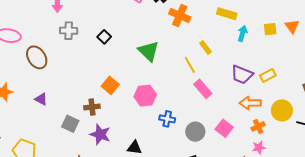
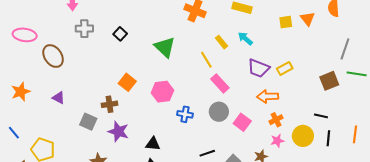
cyan arrow: (242, 33) -> (245, 38), moved, turned -63
yellow circle: (282, 110) -> (303, 136), moved
gray circle: (195, 132) -> (219, 112), moved

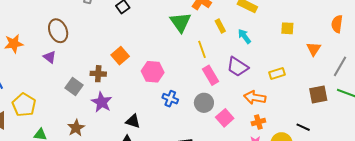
orange triangle: (308, 19) -> (314, 49), moved
yellow rectangle: (222, 42) -> (220, 26), moved
green triangle: (165, 47) -> (180, 22), moved
brown ellipse: (53, 56) -> (58, 31), moved
purple trapezoid: (259, 68) -> (238, 67), moved

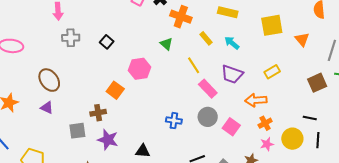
green triangle: (180, 22) -> (166, 44), size x0.6
yellow square: (287, 28) -> (272, 25), size x1.6
pink hexagon: (153, 72) -> (140, 69), moved
gray square: (74, 86) -> (77, 131), turned -30

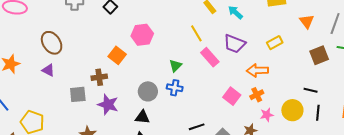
orange triangle: (302, 39) -> (307, 21), moved
green triangle: (166, 44) -> (175, 66), moved, turned 32
gray circle: (208, 117) -> (148, 91), moved
orange cross: (265, 123) -> (257, 95), moved

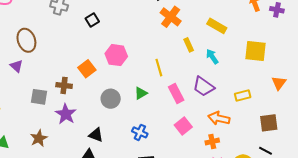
yellow line: (196, 33) -> (159, 68), moved
brown square: (319, 55) -> (269, 123), moved
blue cross: (175, 88) -> (140, 132), moved
gray circle: (148, 91) -> (111, 99), moved
pink square: (232, 96) -> (183, 126), moved

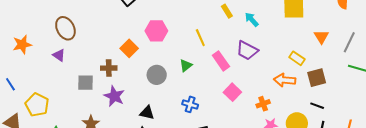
yellow rectangle: (243, 96) -> (297, 58), moved, turned 56
orange arrow: (219, 118) -> (285, 80), moved

